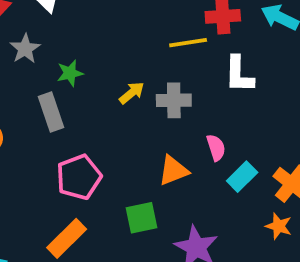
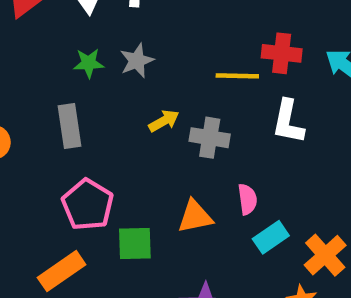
gray star: (25, 49) -> (137, 61), moved
green star: (70, 73) -> (89, 63), moved
pink pentagon: (79, 177) -> (88, 205), turned -30
green square: (142, 218) -> (135, 243), moved

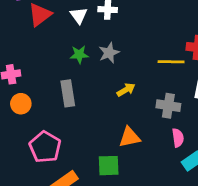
gray cross: (210, 138) -> (168, 106), moved
pink pentagon: (88, 205) -> (45, 147), moved
orange triangle: (195, 216) -> (130, 137), moved

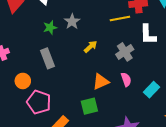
orange circle: (21, 104) -> (23, 81), moved
gray cross: (168, 106) -> (125, 52), turned -30
pink semicircle: (178, 138) -> (126, 79), moved

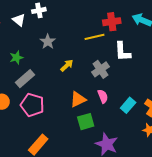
green star: (50, 27) -> (16, 58), moved
gray rectangle: (48, 58) -> (25, 79), turned 72
pink pentagon: (39, 102) -> (32, 105), moved
green square: (89, 106) -> (86, 122), moved

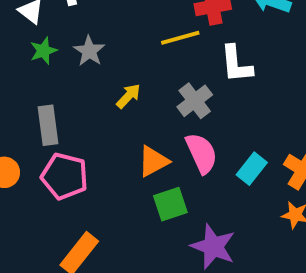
green star: (16, 58) -> (43, 51), moved
gray rectangle: (25, 79) -> (48, 125), turned -54
pink semicircle: (103, 96) -> (202, 153), size x1.5

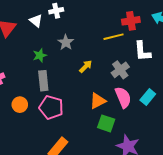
green star: (43, 51) -> (40, 55), moved
cyan rectangle: (252, 169) -> (148, 97), moved
green square: (170, 204) -> (106, 123), turned 36

